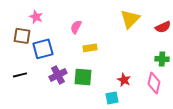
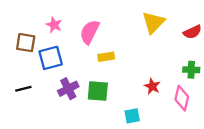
pink star: (36, 17) -> (54, 25), moved
pink semicircle: (76, 27) -> (90, 32), size x1.5
red star: (124, 80) -> (152, 86), moved

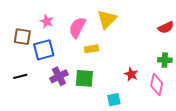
yellow triangle: (153, 22) -> (107, 19), moved

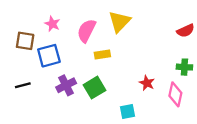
green square: (84, 78) -> (94, 88), turned -36

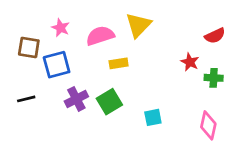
pink semicircle: (87, 31) -> (100, 36), turned 45
red star: (147, 83) -> (190, 62), moved
pink diamond: (175, 94) -> (208, 125), moved
cyan square: (128, 111) -> (153, 117), moved

